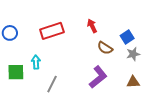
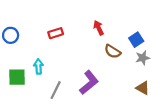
red rectangle: (52, 31) -> (56, 33), size x0.6
purple L-shape: (98, 77) -> (89, 83), moved
brown triangle: (133, 82) -> (143, 88), turned 32

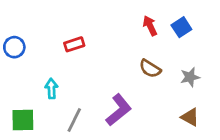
red arrow: (99, 28) -> (150, 26), moved
blue square: (136, 40) -> (181, 27), moved
green square: (17, 77) -> (23, 120), moved

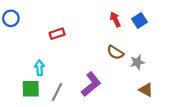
blue circle: (14, 47) -> (11, 18), moved
gray star: (190, 77) -> (137, 62), moved
green square: (23, 120) -> (31, 89), moved

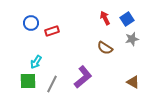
blue circle: (11, 18) -> (31, 23), moved
gray star: (137, 62) -> (132, 39), moved
cyan arrow: (39, 68) -> (36, 62), turned -144

